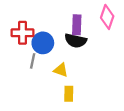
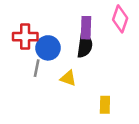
black semicircle: (76, 41) -> (85, 45), turned -95
yellow rectangle: (69, 94) -> (105, 105), moved

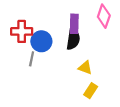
yellow triangle: (68, 78) -> (85, 68), moved
yellow rectangle: (105, 105) -> (91, 91), turned 32

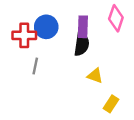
blue circle: (41, 41) -> (46, 27), moved
yellow rectangle: (91, 91) -> (111, 104), moved

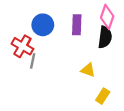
red cross: (24, 35) -> (22, 46), moved, turned 30
black semicircle: (82, 44) -> (105, 37), moved

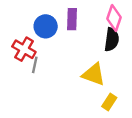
purple rectangle: (77, 25) -> (72, 19), moved
yellow triangle: (88, 70) -> (94, 74), size x1.5

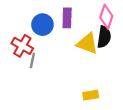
yellow triangle: (94, 74) -> (87, 44), moved
yellow rectangle: (109, 102) -> (91, 95), moved, turned 48

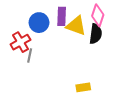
yellow triangle: (87, 44) -> (76, 26), moved
red cross: (22, 46) -> (20, 42), turned 30

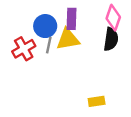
yellow triangle: (76, 26) -> (68, 39), moved, turned -30
gray line: (30, 55) -> (49, 45), moved

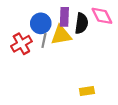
pink diamond: (113, 18) -> (102, 16), turned -45
black semicircle: (111, 39) -> (82, 23), moved

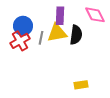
blue circle: (41, 23) -> (23, 26), moved
black semicircle: (82, 23) -> (76, 35), moved

